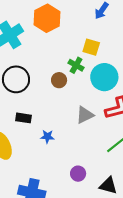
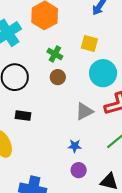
green cross: (76, 65) -> (55, 54), moved
blue star: (47, 137) -> (75, 146), moved

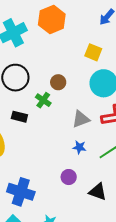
green cross: (55, 54) -> (43, 100), moved
blue star: (75, 146) -> (79, 147), moved

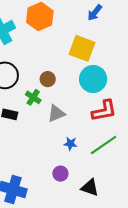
yellow square: (93, 52) -> (82, 48), size x1.5
gray triangle: (81, 119) -> (56, 114), moved

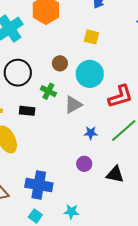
yellow square: (82, 48) -> (91, 37), size x0.6
brown circle: (48, 79) -> (60, 63), moved
cyan circle: (93, 79) -> (90, 74), moved

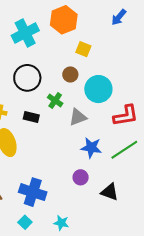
yellow square: (91, 37) -> (83, 49), moved
blue star: (91, 133) -> (91, 148), size x1.5

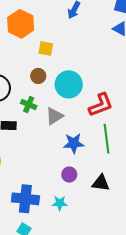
green line: (124, 150) -> (106, 139), turned -52
cyan star: (61, 223) -> (60, 203), moved

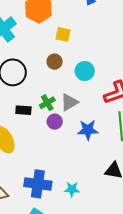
cyan circle: (69, 84) -> (85, 71), size x0.7
green cross: (29, 104) -> (47, 103), moved, turned 35
purple circle: (69, 175) -> (55, 122), moved

